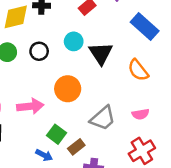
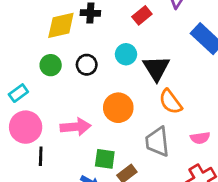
orange semicircle: (138, 70) -> (170, 102), moved
gray trapezoid: (103, 118) -> (157, 142), turned 124
green square: (57, 134) -> (105, 159), turned -30

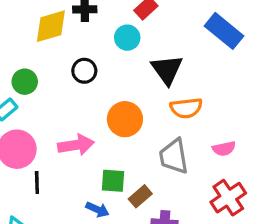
cyan circle: (126, 54) -> (127, 38), moved
green circle: (51, 65) -> (25, 82), moved
orange semicircle: (170, 102) -> (186, 108), turned -56

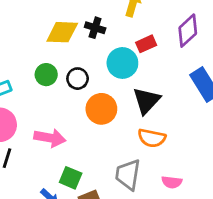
cyan circle: (127, 38) -> (122, 63), size x1.4
green circle: (25, 82) -> (46, 75), moved
orange circle: (125, 119) -> (101, 109), moved

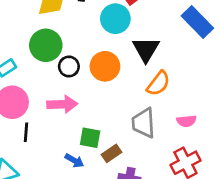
green circle: (46, 75) -> (46, 45), size x1.5
black circle: (78, 79) -> (69, 66), moved
orange semicircle: (152, 138) -> (158, 83), turned -52

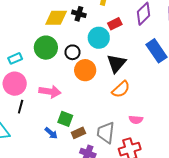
black circle: (69, 66) -> (73, 52), moved
gray trapezoid: (144, 123) -> (106, 133), moved

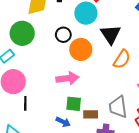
green circle: (46, 48) -> (22, 33), moved
pink arrow: (50, 92) -> (67, 78), moved
brown rectangle: (78, 133) -> (91, 114), turned 40

